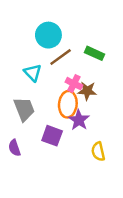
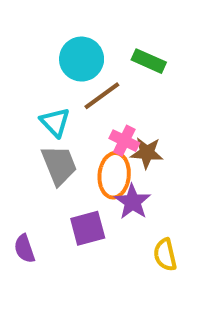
green rectangle: (95, 53) -> (149, 61), moved
gray trapezoid: (24, 109) -> (59, 165), moved
purple square: (52, 136) -> (88, 228), turned -35

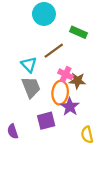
cyan circle: (82, 59) -> (44, 14), moved

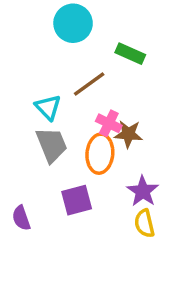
purple star: (70, 107) -> (143, 191), moved

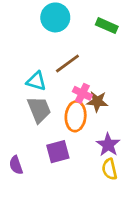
green rectangle: (130, 54) -> (107, 26), moved
cyan triangle: (48, 107) -> (36, 81), turned -30

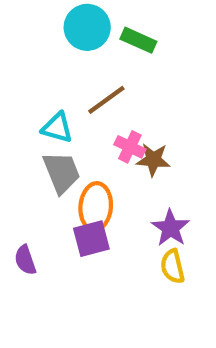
green rectangle: (107, 26) -> (138, 40), moved
orange ellipse: (76, 116) -> (96, 207), moved

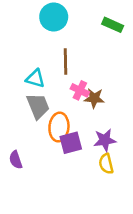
green rectangle: (138, 40) -> (113, 25), moved
brown line: (106, 100) -> (65, 62), turned -55
purple star: (170, 228) -> (105, 140), turned 30
purple square: (91, 239) -> (71, 143), moved

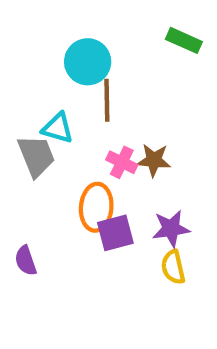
cyan circle: (54, 17) -> (88, 62), moved
pink cross: (80, 90) -> (122, 162), moved
gray trapezoid: (38, 106) -> (36, 156), moved

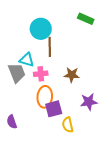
pink cross: (122, 162) -> (41, 74), moved, turned -32
purple star: (171, 229) -> (89, 102), moved
yellow semicircle: (173, 267) -> (68, 125), moved

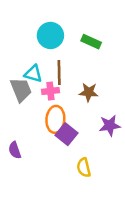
green rectangle: (86, 19) -> (91, 42), moved
brown line: (50, 47) -> (59, 72), moved
purple square: (54, 109) -> (66, 134), turned -36
yellow semicircle: (68, 125) -> (84, 167), moved

